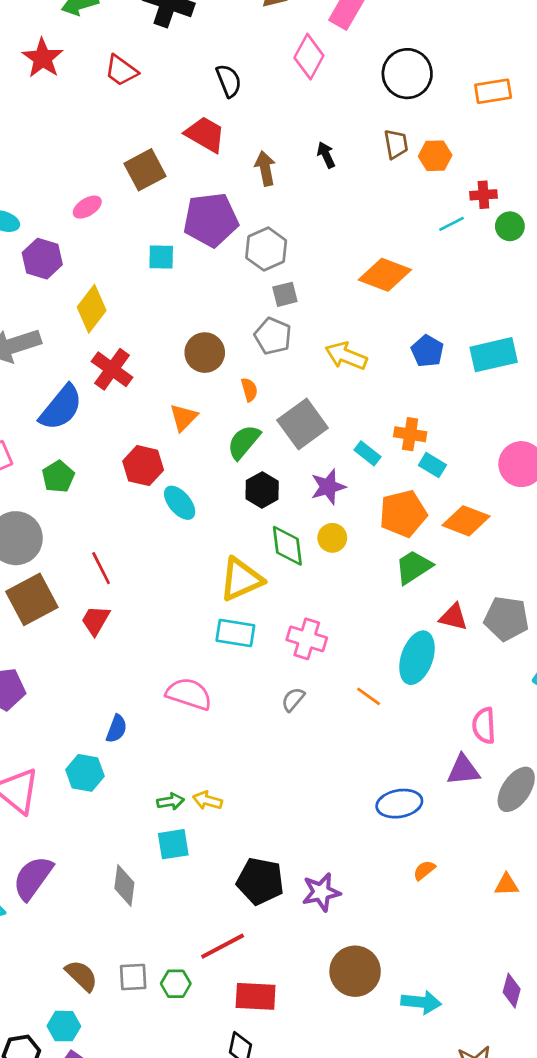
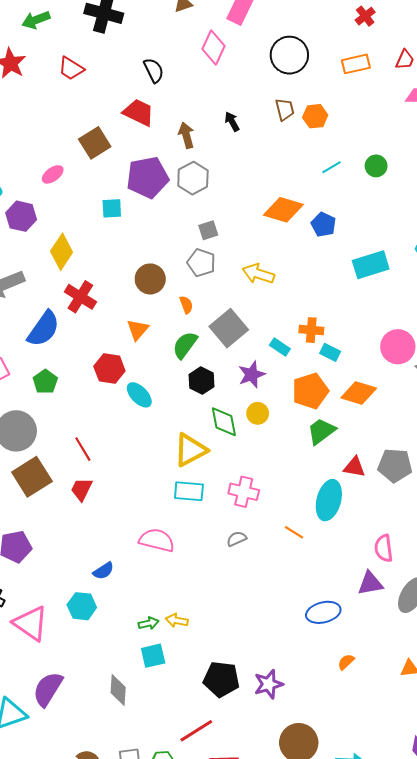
red cross: (483, 195) -> (365, 16), moved, turned -30
gray hexagon: (266, 249) -> (193, 178), moved
blue pentagon: (427, 351) -> (323, 225), moved
gray semicircle: (293, 699) -> (237, 539), turned 30
blue semicircle: (116, 729) -> (103, 571), turned 40

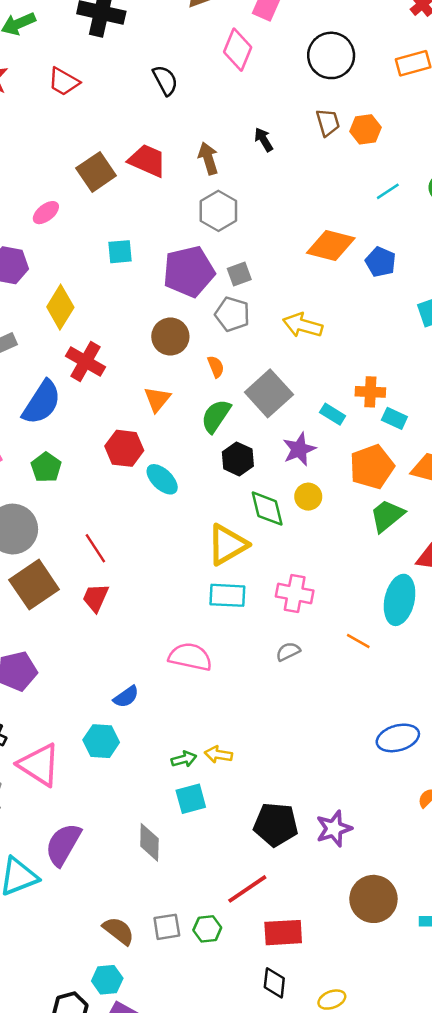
red trapezoid: (139, 112) -> (147, 161), moved
purple pentagon: (148, 177) -> (189, 272), moved

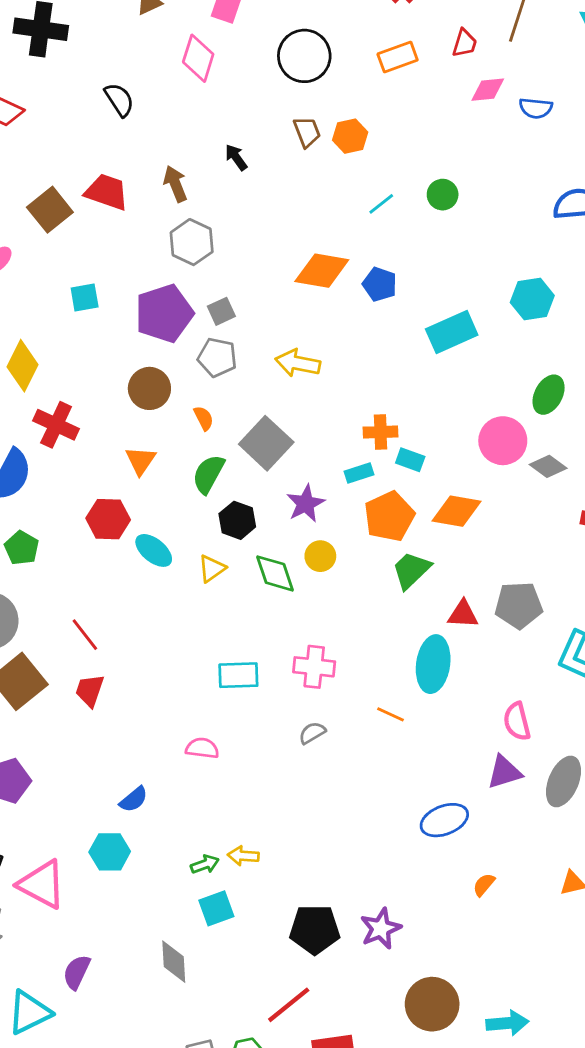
cyan rectangle: (333, 414) -> (359, 473), moved, turned -45
yellow triangle: (227, 545) -> (212, 569), moved, size x0.6
pink semicircle: (190, 657) -> (202, 748), size x0.7
purple semicircle: (63, 844) -> (77, 972), size x0.7

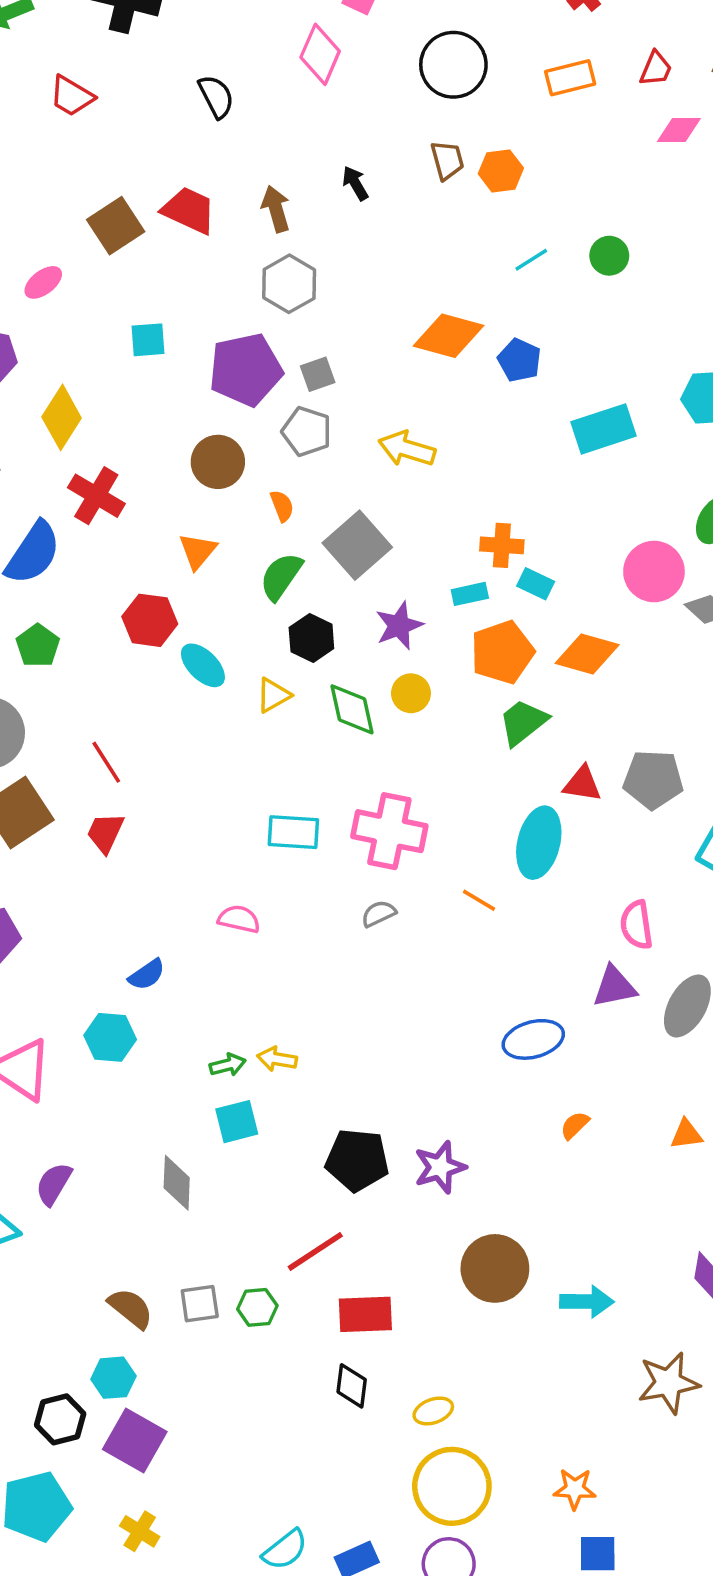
pink cross: (314, 667) -> (389, 831), size x1.4

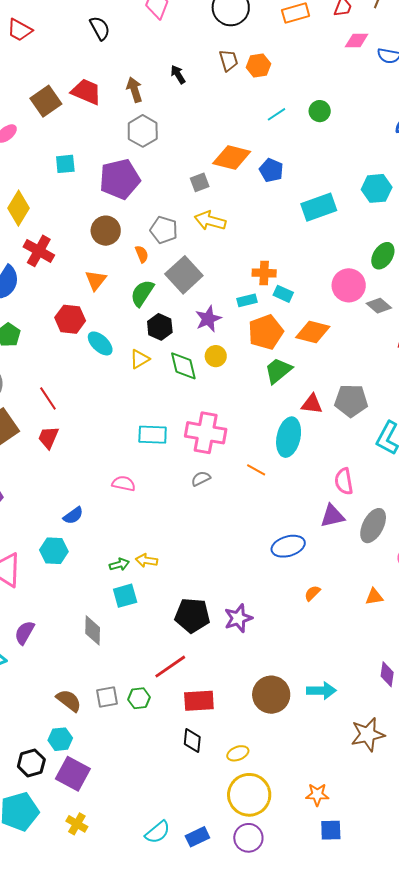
gray square: (318, 374) -> (200, 182), moved
gray pentagon: (307, 431) -> (164, 230), moved
brown circle: (495, 1268) -> (271, 695), moved

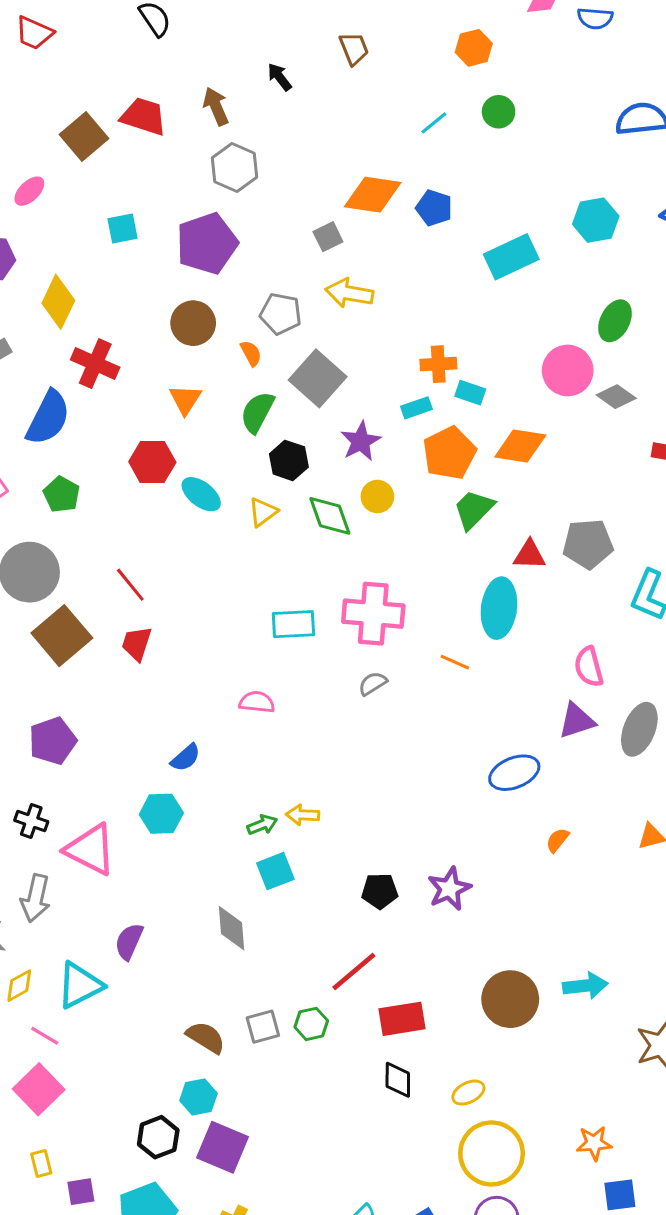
orange hexagon: (258, 66) -> (474, 48), moved
black pentagon: (192, 615) -> (380, 891), size x0.7

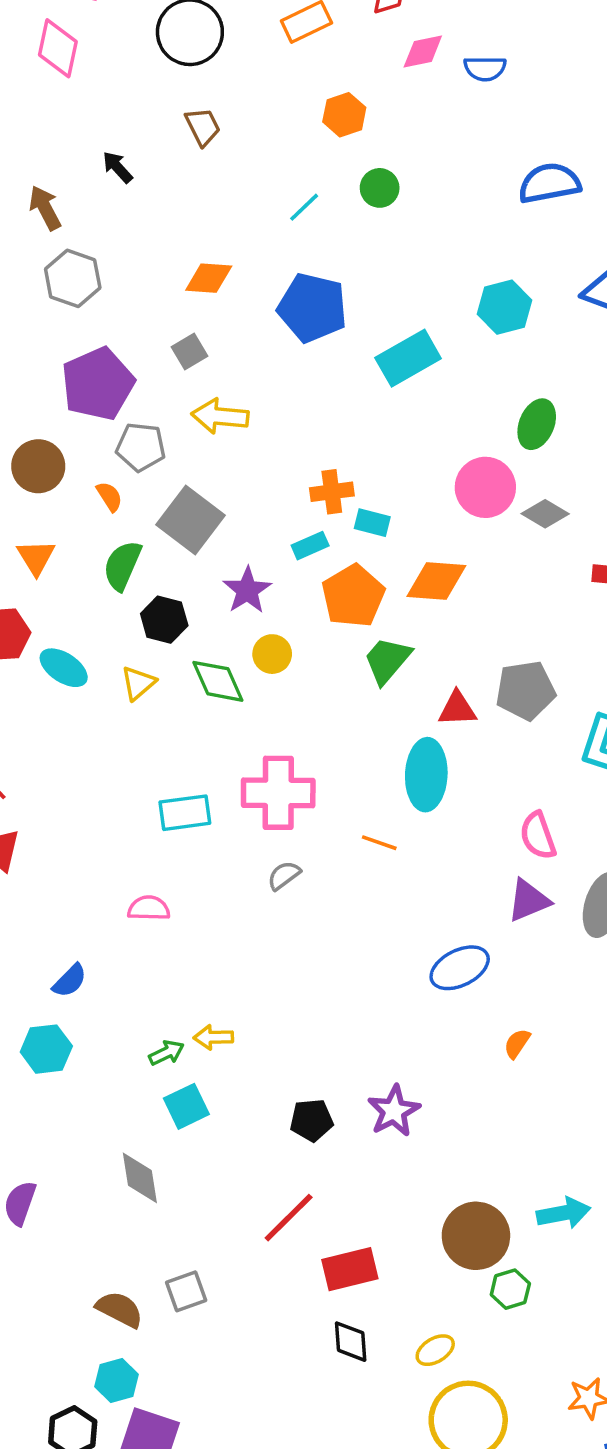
orange diamond: (373, 195) -> (209, 278), moved, size x0.7
blue pentagon: (434, 208) -> (312, 308), size x1.6
purple pentagon: (207, 243) -> (98, 384), moved
green hexagon: (311, 1024) -> (510, 1289), moved

